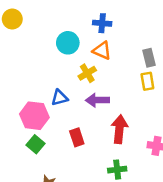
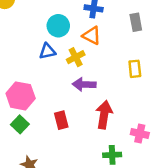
gray rectangle: (149, 58) -> (136, 22), moved
blue triangle: (60, 98) -> (47, 51), moved
green cross: (117, 170) -> (112, 155), moved

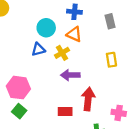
red rectangle: (61, 120) -> (65, 112), moved, turned -72

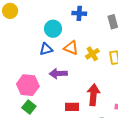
orange triangle: (74, 34) -> (71, 48), moved
yellow cross: (62, 53) -> (92, 54), moved
purple arrow: (70, 75) -> (58, 74), moved

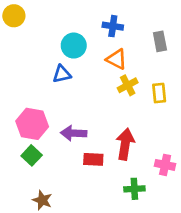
orange triangle: (71, 48) -> (117, 59), moved
purple arrow: (58, 74) -> (74, 133), moved

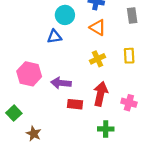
yellow cross: (128, 85) -> (98, 59), moved
green square: (32, 155) -> (14, 113), moved
pink cross: (165, 165) -> (129, 103), moved

